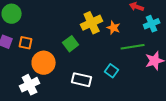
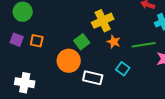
orange star: (114, 28) -> (114, 42), moved
orange circle: (44, 63) -> (69, 61), moved
white cross: (30, 85) -> (25, 83), moved, turned 36

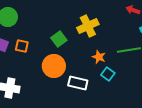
green square: (82, 42) -> (59, 39), moved
orange star: (114, 42) -> (99, 57), moved

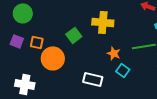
yellow cross: (88, 26) -> (103, 22), turned 30
orange circle: (54, 66) -> (53, 58), moved

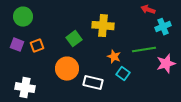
orange square: (37, 42) -> (37, 46), turned -32
orange circle: (53, 58) -> (67, 69), moved

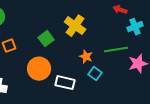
yellow cross: (103, 26) -> (75, 26), turned 30

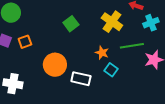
yellow cross: (75, 26) -> (112, 22), moved
green square: (46, 39) -> (71, 24), moved

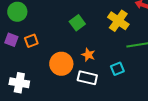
orange star: (102, 53) -> (88, 55), moved
cyan square: (111, 70) -> (117, 69), turned 32

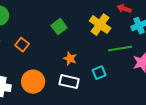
orange square: (31, 41) -> (22, 45), moved, turned -32
orange circle: (61, 64) -> (33, 82), moved

